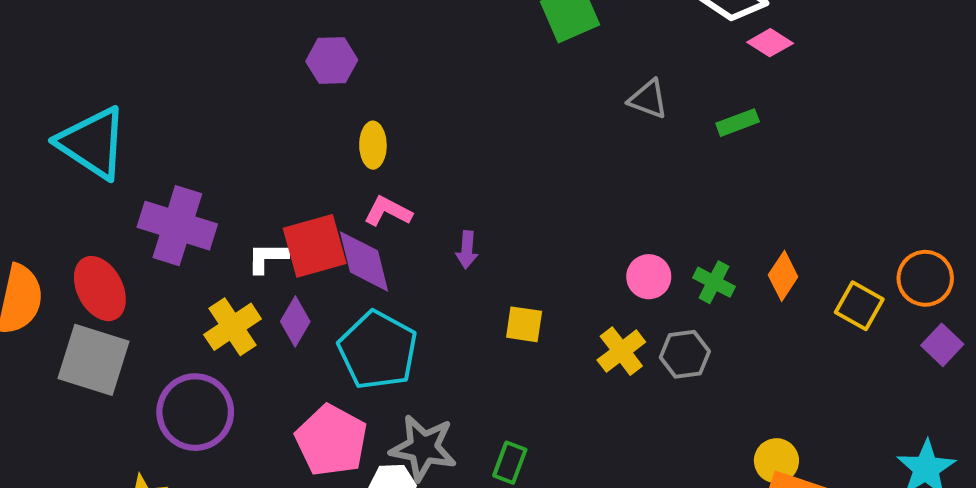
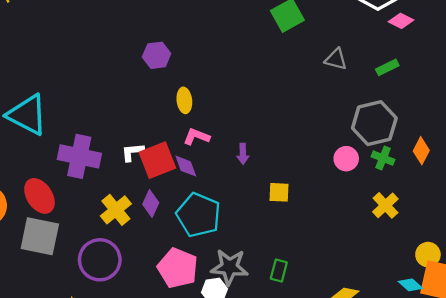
white L-shape: (268, 258) -> (132, 152), moved
purple diamond: (364, 261) -> (186, 166), size x0.7
yellow cross: (621, 351) -> (385, 205), moved
gray hexagon: (685, 354) -> (374, 123), moved, size x1.6

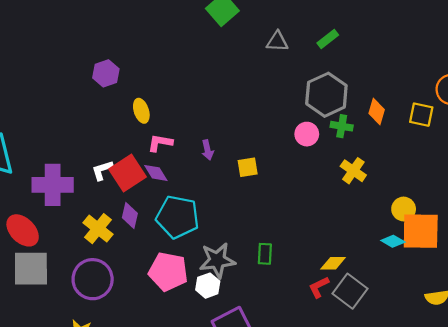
yellow square: (279, 192) -> (248, 167), moved

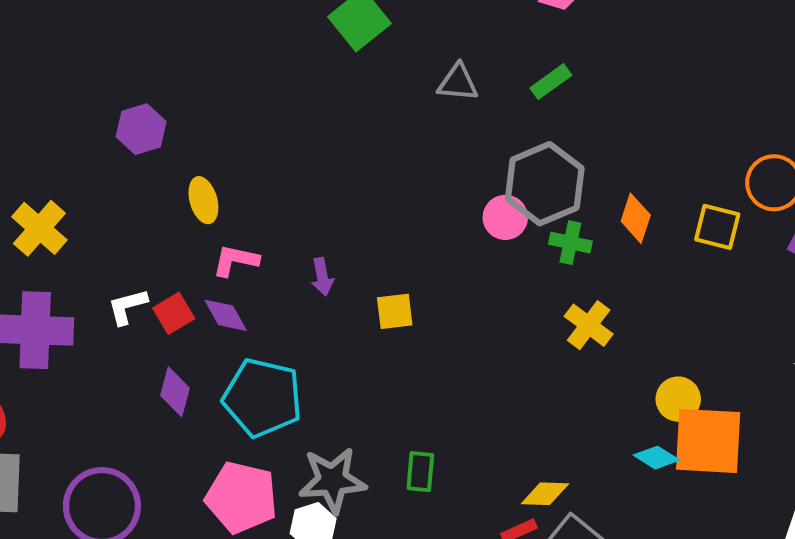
pink circle: (307, 134) -> (505, 217), moved
red square: (128, 173) -> (174, 313), size x0.6
yellow cross: (98, 229) -> (39, 228), moved

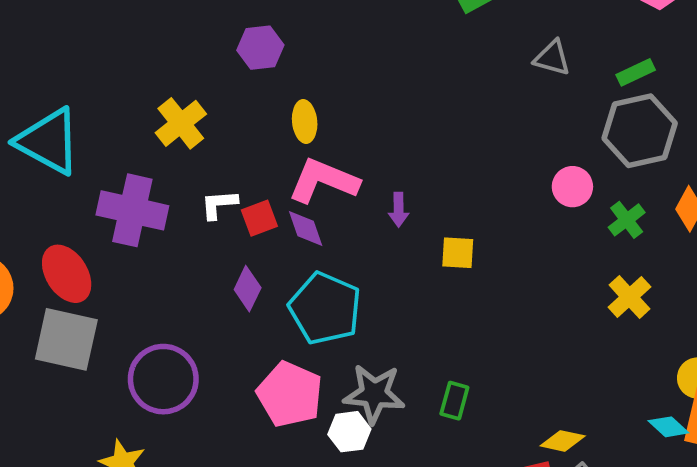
gray hexagon: (545, 184) -> (640, 131), moved
yellow cross: (39, 228) -> (181, 123), moved
green cross: (570, 243) -> (627, 220), turned 30
pink L-shape: (236, 260) -> (323, 181), size x1.6

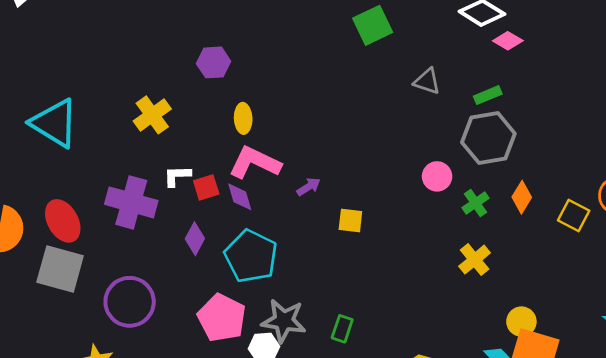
purple cross: (132, 210) -> (131, 202), moved
purple arrow: (399, 210) -> (309, 187), turned -125

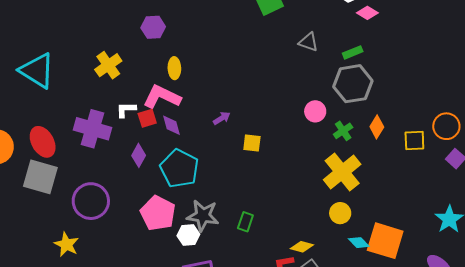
pink L-shape: (255, 163) -> (162, 97), moved
yellow square: (574, 216) -> (414, 140), turned -30
yellow cross: (475, 260) -> (342, 172), size x1.6
yellow circle: (521, 322) -> (340, 213), moved

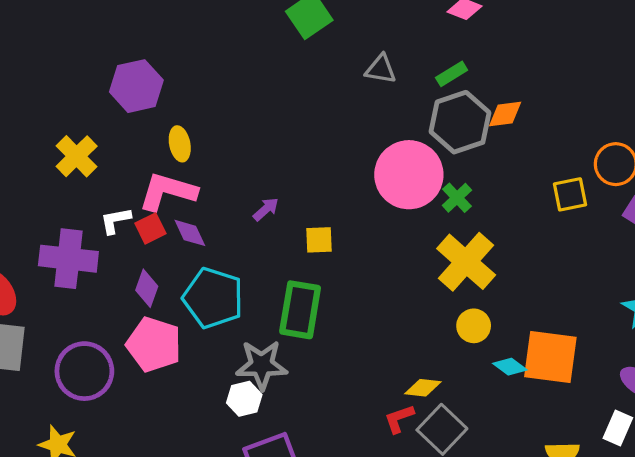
purple hexagon: (153, 27) -> (136, 86), size x1.4
pink circle: (315, 111) -> (409, 175), size x2.0
orange diamond: (377, 127) -> (505, 114), moved, turned 60
pink pentagon: (158, 213) -> (154, 345), moved
green rectangle: (245, 222) -> (300, 310), moved, size x1.8

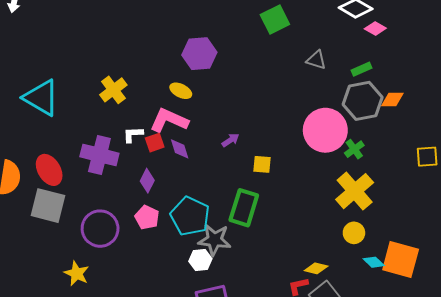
purple hexagon: (136, 86) -> (199, 54), moved
yellow ellipse: (180, 144) -> (181, 91), turned -60
cyan pentagon: (213, 298) -> (190, 216), moved
pink pentagon: (154, 345) -> (147, 217), size x0.7

